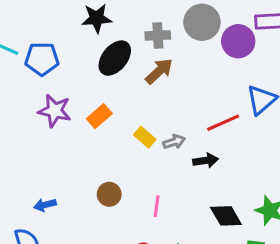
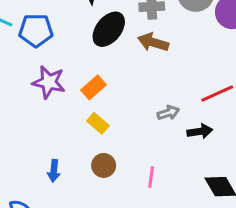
brown arrow: (159, 71) -> (153, 42), turned -120
yellow rectangle: (145, 137) -> (98, 123), moved
blue arrow: (45, 205) -> (54, 171), moved, turned -70

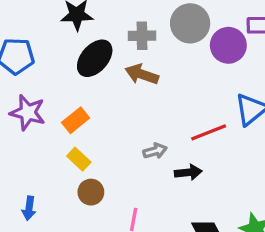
brown circle: (104, 165) -> (91, 192), moved

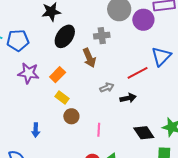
gray cross: (142, 36) -> (102, 36), moved
brown arrow: (142, 74) -> (89, 58), moved, turned -126

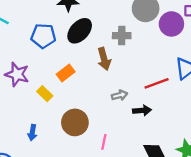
blue pentagon: (18, 40) -> (43, 36), moved
purple star: (29, 73) -> (17, 74), moved
yellow rectangle: (62, 97) -> (45, 94), moved
brown circle: (71, 116) -> (75, 122), size x1.5

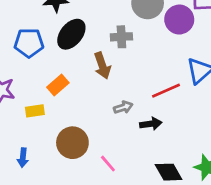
yellow rectangle: (45, 94) -> (35, 111), turned -49
pink line: (104, 142) -> (108, 164), turned -49

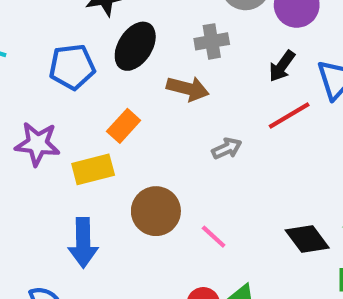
brown arrow: (102, 66) -> (188, 89), turned -50
yellow rectangle: (35, 111) -> (93, 169), size x1.4
black arrow: (151, 124) -> (282, 66), moved, turned 140
blue arrow: (23, 158) -> (83, 243), size x1.6

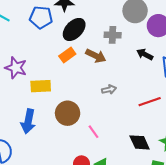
black arrow: (282, 66) -> (145, 54), turned 70
blue pentagon: (72, 67) -> (41, 17), moved
red line: (289, 115) -> (150, 102), moved
orange rectangle: (124, 126) -> (67, 55), moved

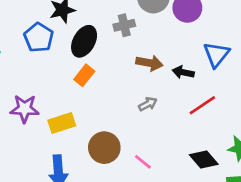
blue pentagon: (41, 17) -> (39, 37), turned -30
gray cross: (113, 35) -> (124, 25), moved
black arrow: (145, 54) -> (183, 72), moved
brown arrow: (96, 56) -> (149, 63), moved

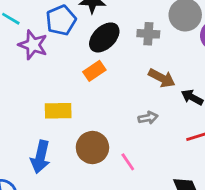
purple star: (25, 109) -> (33, 45), moved
pink line: (143, 162) -> (128, 162), moved

